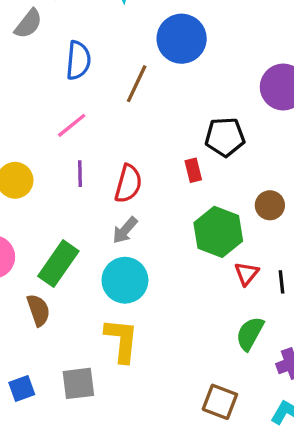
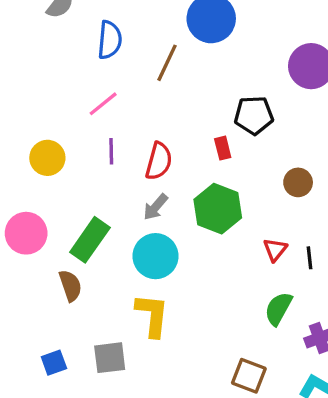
green hexagon: (218, 232) -> (218, 209), moved

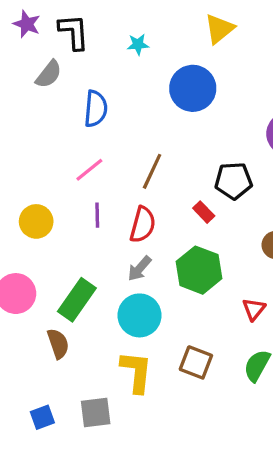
brown line: (167, 63) -> (152, 171), moved
red rectangle: (223, 148) -> (204, 212), turned -30
brown square: (249, 376) -> (196, 362), moved

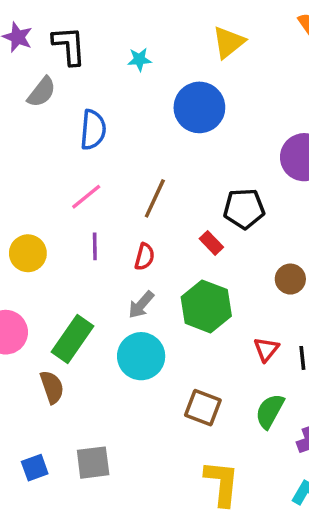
red semicircle: (143, 225) -> (145, 257), size x0.7
yellow L-shape: (136, 372) -> (222, 483), moved

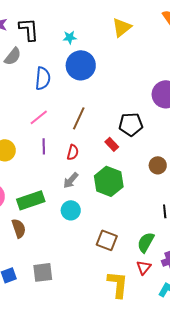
blue circle: (199, 107) -> (81, 65), moved
green rectangle: (72, 339) -> (31, 200), turned 36
red triangle: (266, 349) -> (144, 267), moved
cyan circle: (141, 356) -> (71, 210), size x0.7

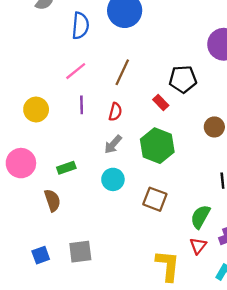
green rectangle: (31, 200) -> (66, 168), size x0.6
brown square: (107, 240) -> (155, 199), moved

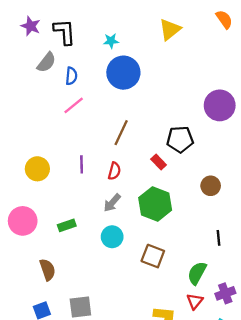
blue semicircle: (80, 26) -> (71, 76), moved, size x0.7
pink line: (76, 71) -> (74, 105), moved
brown semicircle: (52, 200) -> (48, 270), moved

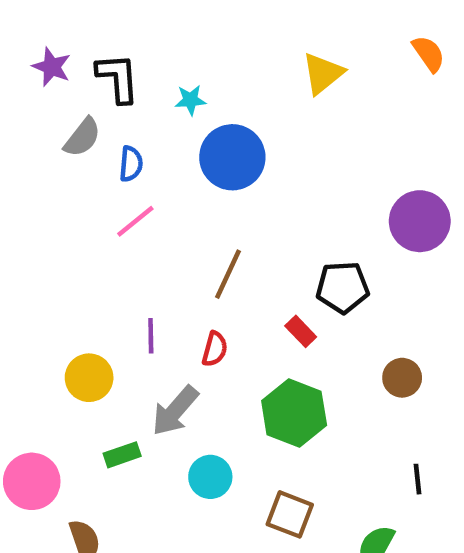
cyan star: (111, 41) -> (190, 100), moved
yellow circle: (37, 169) -> (89, 378), moved
gray arrow: (112, 203) -> (175, 411), moved, size x1.4
pink circle: (23, 221) -> (32, 481), moved

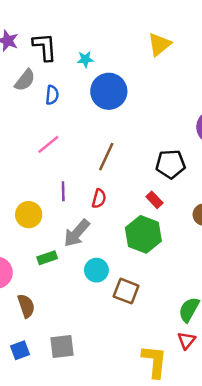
pink line: (135, 221) -> (48, 144), moved
red rectangle: (301, 331) -> (154, 200), moved
brown square: (290, 514) -> (126, 291), moved

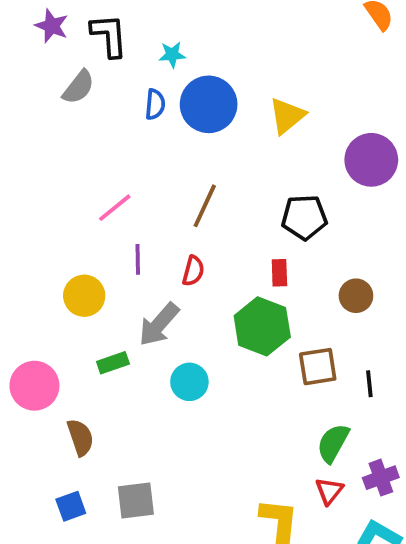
yellow triangle: (159, 44) -> (287, 116), moved
blue semicircle: (52, 95) -> (155, 104), moved
pink line: (48, 144) -> (115, 208), moved
red rectangle: (154, 200) -> (279, 273), turned 42
brown square: (126, 291) -> (318, 367), moved, turned -30

